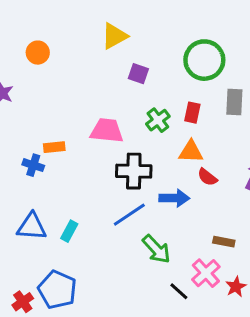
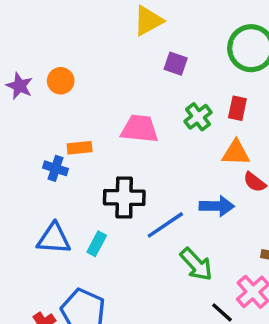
orange circle: (38, 53) -> (61, 81), moved
black cross: (134, 171) -> (124, 197), moved

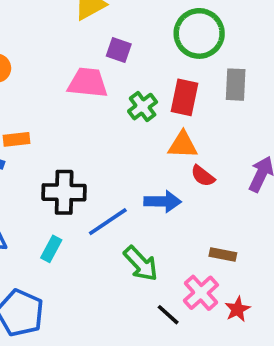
red rectangle: (237, 108) -> (185, 97), size x1.4
pink trapezoid: (140, 129) -> (88, 83), moved
cyan rectangle: (97, 244) -> (51, 249), moved

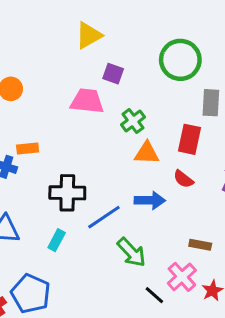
red rectangle: (185, 97) -> (190, 139), moved
orange triangle: (183, 145) -> (147, 153), moved

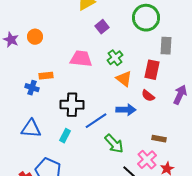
purple square: (113, 74) -> (102, 27), turned 32
pink trapezoid: (87, 101) -> (81, 59), moved
orange triangle: (147, 153) -> (124, 79), turned 36

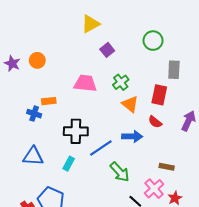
green circle: (146, 18) -> (153, 41), size x0.7

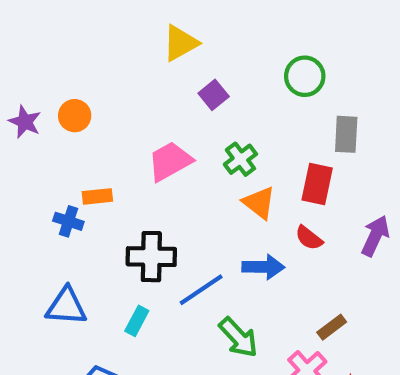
pink trapezoid: (85, 83) -> (170, 161), turned -35
brown rectangle: (167, 167) -> (332, 327), turned -48

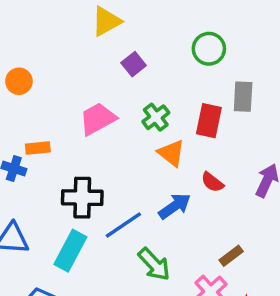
red rectangle: (317, 184) -> (209, 121), moved
blue arrow: (263, 267) -> (175, 206), turned -36
cyan rectangle: (137, 321) -> (70, 251), size x1.6

